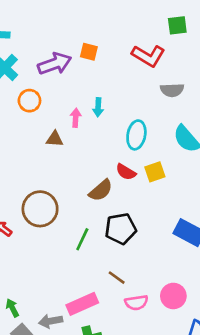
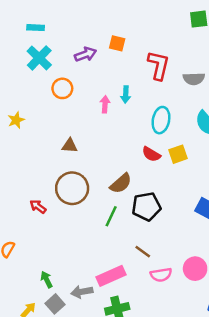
red L-shape: (148, 56) -> (159, 65), moved, turned -108
purple arrow: (55, 64) -> (85, 54), size x0.7
brown triangle: (55, 139) -> (70, 146), moved
brown semicircle: (101, 190) -> (121, 183), moved

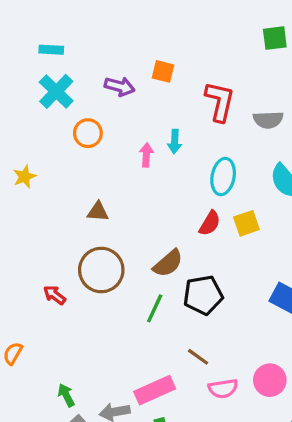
purple arrow: (85, 54) -> (120, 86), turned 35
red semicircle: (151, 154) -> (210, 223), turned -90

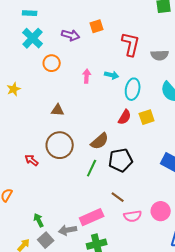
orange square: (163, 71) -> (97, 26), turned -32
cyan arrow: (175, 141) -> (112, 75), moved, turned -80

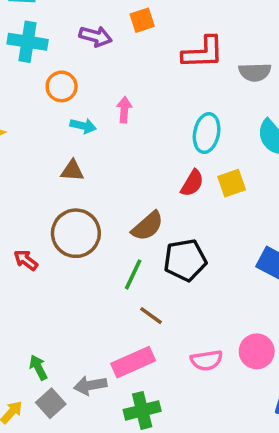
cyan cross: (33, 38) -> (28, 42), turned -35
red L-shape: (131, 44) -> (203, 52), turned 75
cyan arrow: (112, 75) -> (83, 126), moved
brown line: (118, 197) -> (151, 316), moved

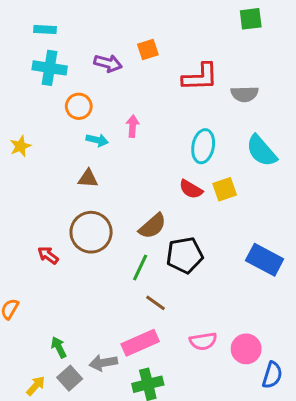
red semicircle: (192, 183) -> (191, 189), turned 90
pink circle: (257, 351) -> (246, 349), moved

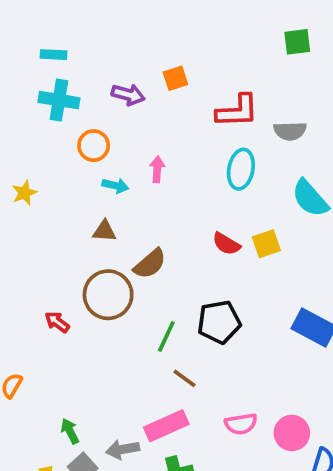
cyan ellipse: (203, 146) -> (241, 169), moved
brown semicircle: (152, 226) -> (150, 264), moved

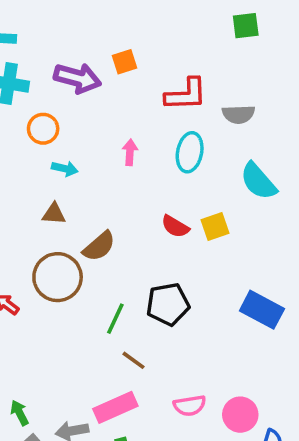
purple arrow: (128, 95) -> (77, 78), size x1.4
pink arrow: (157, 169) -> (130, 152), moved

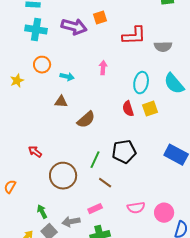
orange circle: (43, 129) -> (42, 65), moved
cyan ellipse: (190, 152) -> (141, 83), moved
red semicircle: (175, 226) -> (128, 109), turned 42
brown circle: (58, 277) -> (63, 176), moved
pink rectangle: (115, 407) -> (95, 209), size x0.6

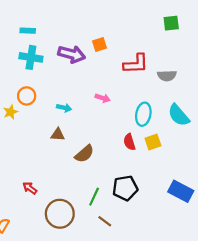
orange circle: (42, 65) -> (27, 96), moved
pink arrow: (103, 68) -> (103, 98), turned 104

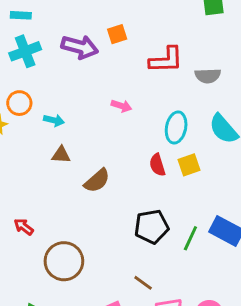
cyan cross: (31, 57) -> (25, 51), turned -30
cyan arrow: (64, 108) -> (54, 120), moved
green line: (94, 197) -> (190, 238), moved
brown line: (105, 221) -> (143, 283), moved

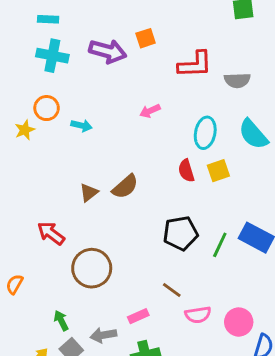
cyan cross: (25, 51) -> (52, 56), turned 32
pink arrow: (121, 106) -> (150, 111), turned 138
brown triangle: (61, 155) -> (89, 192), moved, turned -42
red arrow: (24, 227) -> (51, 233), size x1.4

